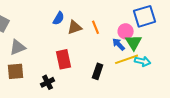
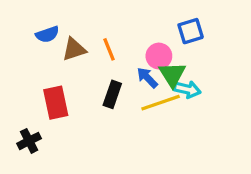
blue square: (145, 16) -> (191, 31), size x0.7
blue semicircle: (59, 18) -> (47, 34), turned 40
cyan arrow: (143, 61) -> (187, 89), moved
black rectangle: (98, 71) -> (112, 94), moved

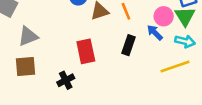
green triangle: (172, 74) -> (185, 16), moved
yellow line: (161, 103) -> (175, 66), moved

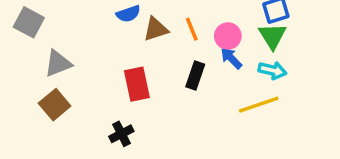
pink circle: (164, 16) -> (228, 36), moved
brown square: (25, 66) -> (55, 105), turned -35
black cross: (66, 80) -> (121, 134), moved

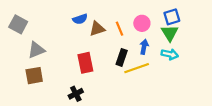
pink circle: (228, 36) -> (142, 23), moved
blue arrow: (231, 58) -> (144, 47), turned 56
brown square: (55, 105) -> (34, 76), turned 30
yellow line: (259, 105) -> (137, 68), moved

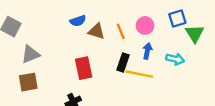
brown triangle: (97, 29) -> (96, 31), turned 35
green triangle: (170, 33) -> (195, 34), moved
yellow line: (137, 68) -> (139, 74), turned 30

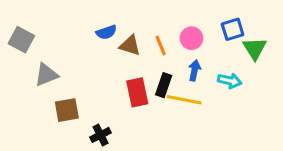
red rectangle: (84, 68) -> (137, 92), moved
brown square: (28, 82) -> (67, 110), moved

